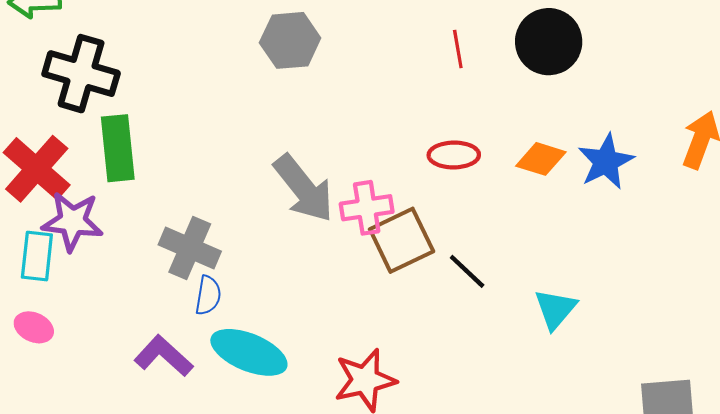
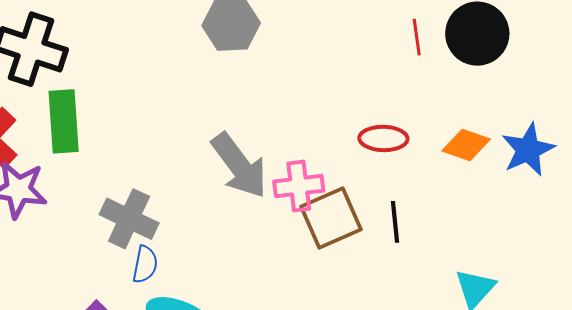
red line: (458, 49) -> (417, 37), moved
black line: (467, 271) -> (395, 222), moved, turned 39

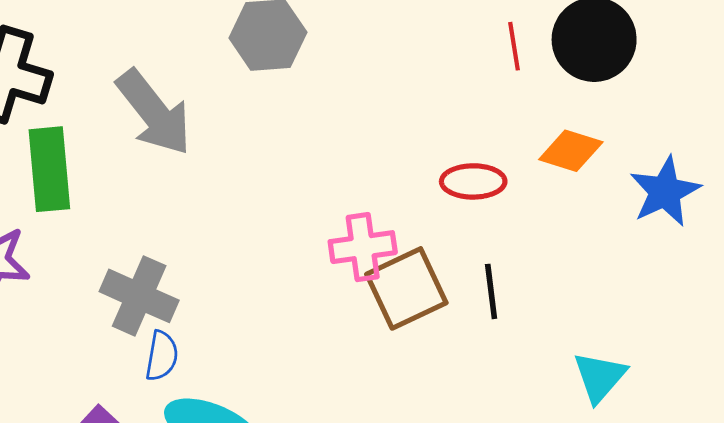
orange diamond: (466, 145) -> (571, 151), moved
gray arrow: (239, 166) -> (154, 112), moved

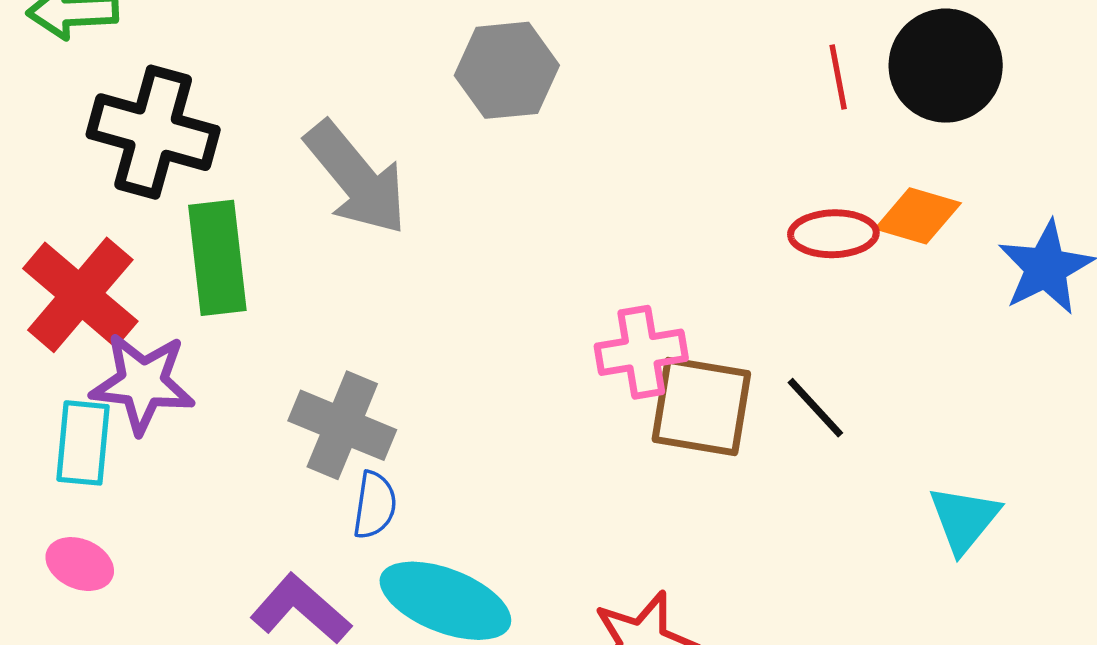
red ellipse: (473, 181) -> (833, 234), moved
brown square: (406, 288) -> (701, 406), turned 36
black line: (491, 291) -> (815, 408), turned -34

